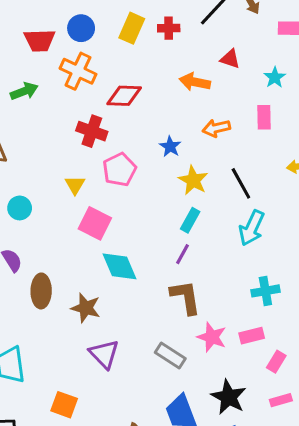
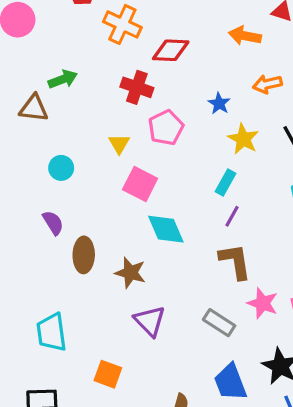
green arrow: (24, 91) -> (63, 79), moved
cyan rectangle: (190, 220) -> (226, 182), moved

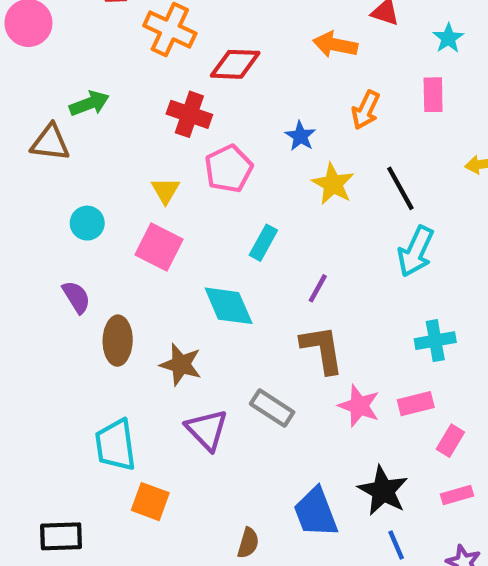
orange arrow: (267, 84) -> (366, 110), turned -52
cyan rectangle: (226, 182) -> (263, 243), moved
pink square: (140, 184) -> (159, 247), moved
gray rectangle: (219, 323) -> (272, 408), moved
cyan trapezoid: (51, 332) -> (115, 445), moved

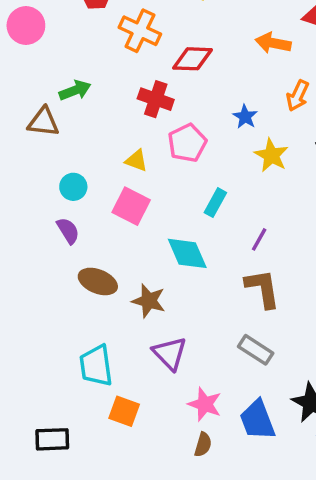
yellow triangle: (165, 190) -> (136, 161), turned -40
purple semicircle: (76, 297) -> (68, 231), moved
brown ellipse: (118, 341) -> (98, 281), turned -69
pink star: (359, 406) -> (205, 404), moved
gray rectangle: (272, 408) -> (256, 350), moved

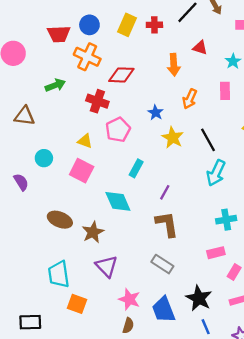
orange arrow: (273, 43) -> (174, 65), turned -105
green arrow: (75, 90) -> (55, 85), moved
purple semicircle: (68, 231) -> (21, 182), moved
brown star: (149, 301) -> (93, 232), turned 30

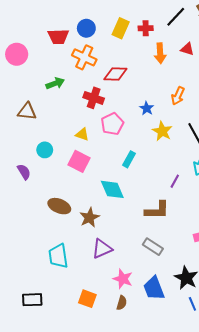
orange arrow: (174, 65) -> (160, 53), moved
purple line: (165, 192) -> (175, 181), moved
brown L-shape: (167, 224) -> (157, 210), turned 100
purple triangle: (107, 266) -> (102, 249), turned 50
orange square: (77, 304) -> (87, 299), moved

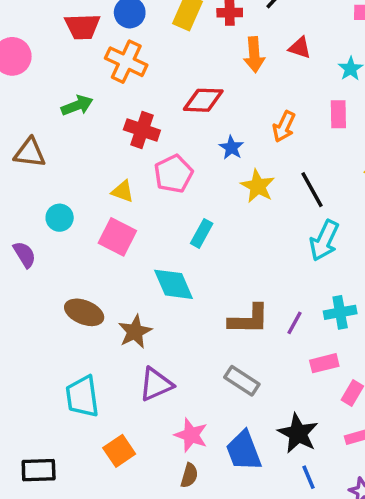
red diamond: (115, 74) -> (203, 100), moved
purple line: (175, 181) -> (295, 323), moved
orange square: (87, 299) -> (119, 451), moved, turned 36

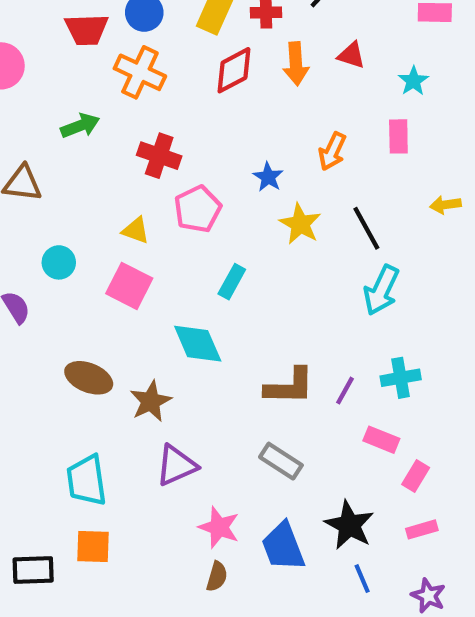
red diamond: (203, 100) -> (234, 70), moved, turned -30
pink rectangle: (324, 363) -> (381, 440), turned 36
orange square: (119, 451) -> (93, 547), moved, turned 36

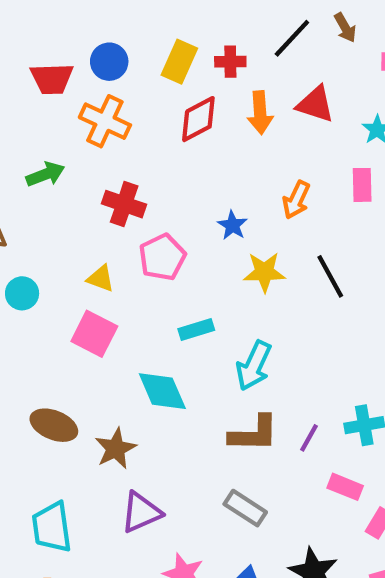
red triangle: (351, 55) -> (315, 104), size x1.4
yellow star: (300, 224) -> (264, 272), turned -30
cyan circle: (59, 262) -> (22, 293), moved
cyan rectangle: (232, 282) -> (196, 329), turned 44
cyan arrow: (381, 290) -> (254, 366), moved

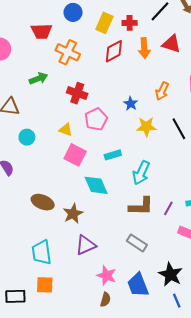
blue circle: (109, 62) -> (73, 12), moved
pink square: (94, 334) -> (75, 155), moved

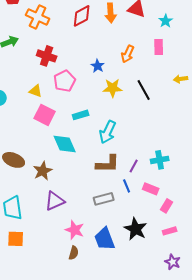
gray rectangle: (137, 243) -> (104, 199), turned -48
blue line: (177, 301) -> (127, 186), moved

